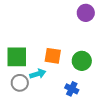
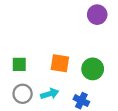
green square: (17, 57) -> (19, 64), size x0.6
cyan arrow: (38, 74) -> (50, 94), moved

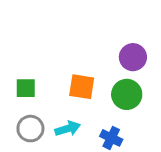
purple circle: (97, 15) -> (133, 57), moved

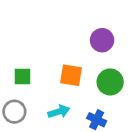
purple circle: (133, 57) -> (102, 40), moved
gray circle: (30, 129) -> (14, 112), moved

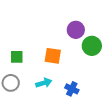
green circle: (110, 82) -> (92, 46), moved

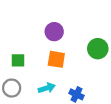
purple circle: (76, 30) -> (54, 32), moved

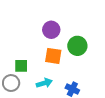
green circle: (98, 49) -> (77, 46), moved
green square: (18, 60) -> (21, 66), moved

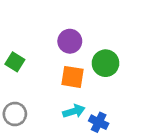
green square: (21, 66) -> (15, 62), moved, turned 32
cyan arrow: (44, 83) -> (74, 111), moved

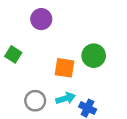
purple circle: (70, 41) -> (41, 19), moved
gray circle: (15, 114) -> (35, 101), moved

